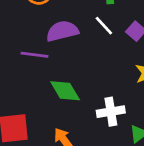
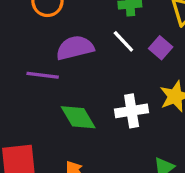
white cross: (111, 112) -> (132, 111), moved

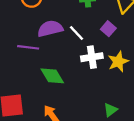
white line: (123, 41) -> (76, 33), moved
white cross: (132, 111) -> (92, 57), moved

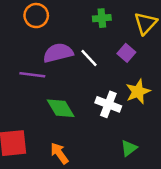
white cross: (92, 57) -> (108, 104), moved, turned 30

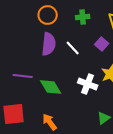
orange circle: (36, 16) -> (48, 15), moved
purple semicircle: (58, 53) -> (49, 44), turned 110
purple line: (32, 75) -> (23, 76), moved

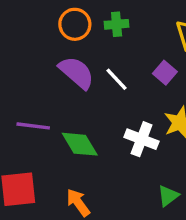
green cross: (83, 17) -> (117, 24), moved
purple semicircle: (49, 44) -> (77, 73), turned -55

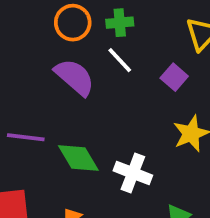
white line: (117, 79) -> (120, 60), moved
white cross: (141, 139) -> (133, 173), moved

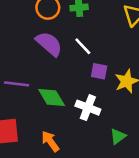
white line: (120, 60) -> (83, 46), moved
purple square: (174, 77) -> (99, 71), moved, turned -30

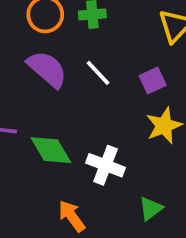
purple square: (99, 71) -> (153, 80), moved, turned -36
orange arrow: (50, 141) -> (72, 216), moved

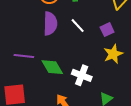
purple semicircle: (47, 69) -> (50, 23), turned 50

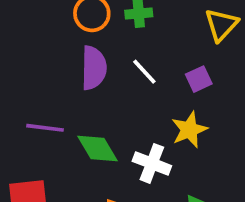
yellow star: (113, 54) -> (189, 130), moved

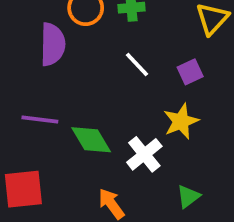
purple semicircle: (94, 68) -> (53, 44), moved
white cross: (152, 163) -> (144, 154), turned 30

